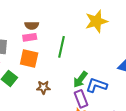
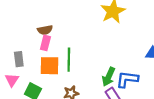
pink rectangle: (30, 37) -> (45, 43), turned -56
green line: (61, 47) -> (69, 60), moved

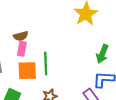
green arrow: (109, 77) -> (102, 54), moved

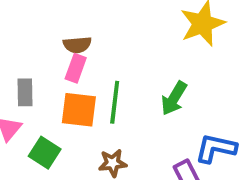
green arrow: (102, 54) -> (174, 98), moved

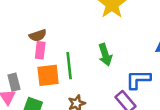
gray rectangle: (25, 92) -> (14, 82), moved
green arrow: (174, 98) -> (105, 55), turned -35

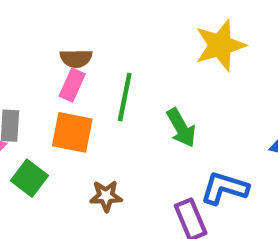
green arrow: (105, 55) -> (181, 128), turned -30
green line: (69, 66) -> (125, 97), moved

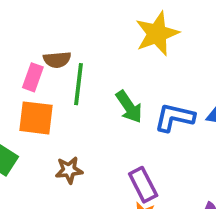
brown semicircle: (76, 58) -> (57, 60), moved
blue L-shape: (224, 188) -> (174, 117), moved

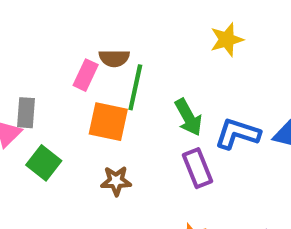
yellow star: (157, 34) -> (227, 40), size x0.7
orange square: (36, 118) -> (108, 122), moved
purple rectangle: (143, 185) -> (198, 168), moved

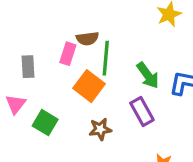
gray rectangle: (26, 113) -> (28, 67), moved
orange square: (108, 122) -> (89, 86), turned 32
purple rectangle: (198, 168) -> (142, 112), moved

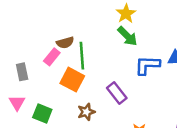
pink rectangle: (68, 54) -> (52, 57), turned 30
green arrow: (148, 75) -> (127, 36), moved

